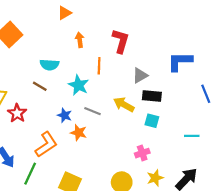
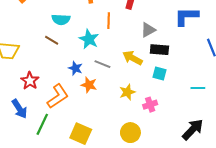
red star: (17, 113) -> (30, 81), moved
yellow star: (155, 178) -> (127, 92), moved

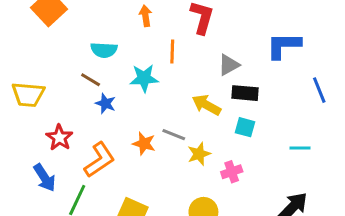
cyan star: (89, 39) -> (144, 78), turned -30
gray line: (102, 64) -> (174, 135), moved
blue star: (75, 68) -> (105, 103), moved

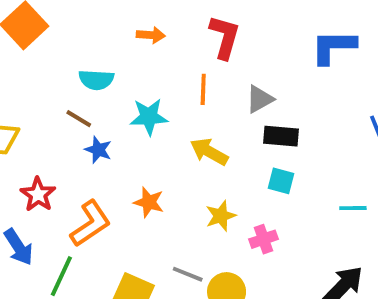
orange arrow: (146, 16) -> (151, 35), turned 102
blue L-shape: (284, 46) -> (333, 47), moved
orange line: (172, 51) -> (203, 89), moved
yellow arrow: (206, 105) -> (209, 152), moved
gray line: (174, 135) -> (188, 274), moved

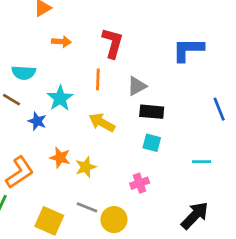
cyan star: (149, 117) -> (60, 98), turned -30
blue star: (98, 150) -> (37, 121), moved
yellow star: (221, 216) -> (86, 167), moved

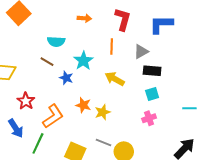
blue L-shape: (188, 50) -> (161, 24), moved
cyan square: (152, 143) -> (152, 94), turned -32
pink cross: (140, 183) -> (149, 118), moved

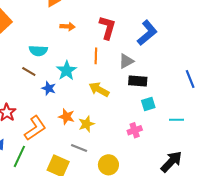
blue L-shape: (161, 24) -> (147, 33), turned 140
cyan square: (152, 94) -> (148, 104), moved
gray line: (104, 142) -> (79, 148), moved

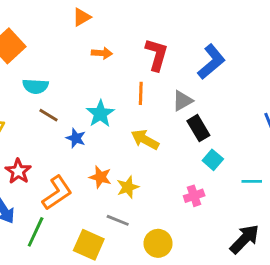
cyan semicircle: (38, 51) -> (36, 86), moved
black rectangle: (138, 81) -> (198, 128), turned 54
cyan square: (148, 104) -> (213, 160), turned -32

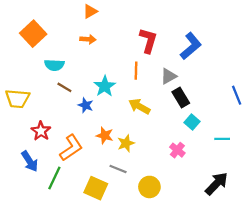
orange arrow: (102, 53) -> (88, 39), moved
pink cross: (194, 196) -> (177, 150), turned -32

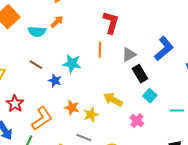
orange arrow: (88, 39) -> (57, 22), turned -48
blue L-shape: (191, 46) -> (164, 49), moved
cyan semicircle: (54, 65) -> (37, 32), moved
cyan star: (105, 86) -> (72, 64), turned -30
yellow arrow: (139, 106) -> (113, 100), moved

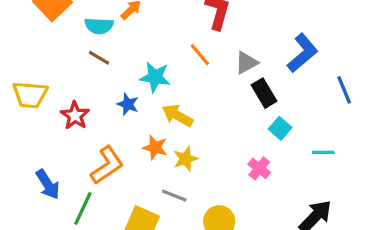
orange line: (100, 50) -> (200, 55), turned -42
brown line: (36, 65) -> (99, 58), moved
yellow arrow: (113, 100) -> (177, 116), moved
red star: (15, 104) -> (75, 116), moved

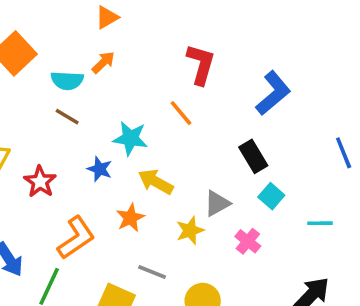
blue L-shape: (302, 53) -> (273, 93), moved
gray triangle: (246, 63) -> (217, 203), moved
orange star: (155, 148) -> (130, 218), turned 30
yellow star: (186, 159) -> (190, 230), moved

